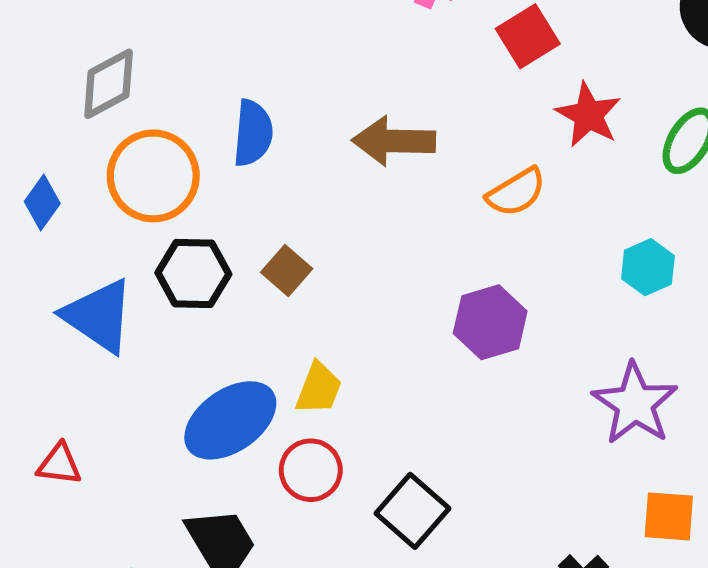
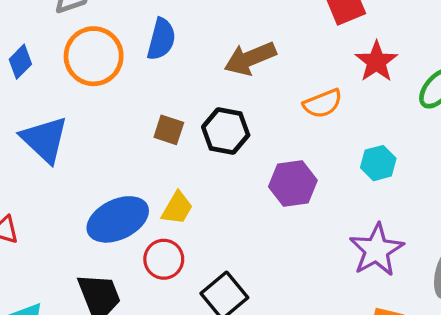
brown arrow: (394, 141) -> (250, 58), turned -33
cyan hexagon: (648, 267) -> (378, 163), moved
brown square: (287, 271) -> (169, 130), turned -32
black hexagon: (193, 273) -> (226, 131), moved

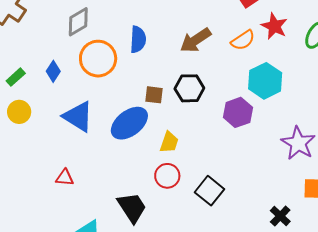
orange semicircle: (323, 103) -> (243, 40), moved
cyan hexagon: (378, 163) -> (265, 81), moved, size x1.6
blue ellipse: (118, 219) -> (129, 123), moved

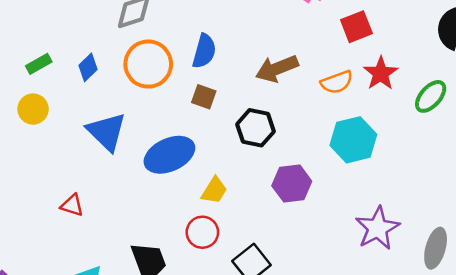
brown square: (154, 95) -> (204, 97), moved
purple hexagon: (238, 112) -> (292, 183), moved

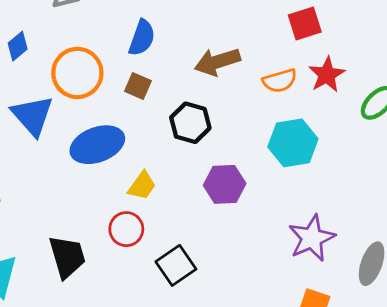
orange circle: (148, 64) -> (77, 73), moved

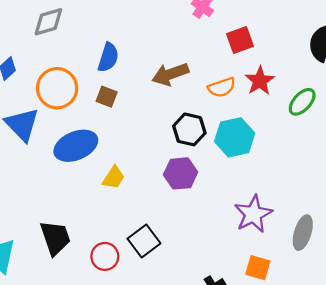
black hexagon: (190, 123) -> (189, 129), moved
red circle: (126, 229) -> (105, 256), moved

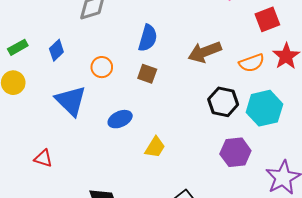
orange circle: (57, 88) -> (102, 67), size x0.6
blue ellipse: (76, 146) -> (120, 119), size x0.6
purple hexagon: (181, 173) -> (235, 152), moved

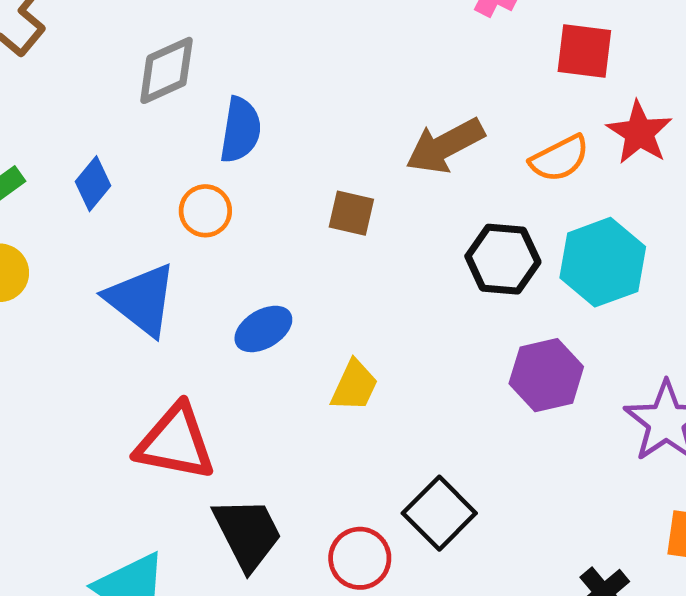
red square: (267, 19) -> (584, 51), turned 35
blue semicircle: (148, 38) -> (240, 130), moved
brown square: (147, 74) -> (351, 213), moved
red triangle: (43, 158) -> (175, 442), moved, size x1.8

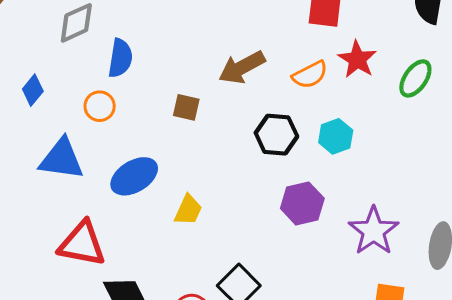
cyan hexagon: (603, 262) -> (336, 136), size x0.7
blue triangle: (141, 299) -> (62, 159), turned -30
blue ellipse: (263, 329) -> (134, 176), size x1.4

